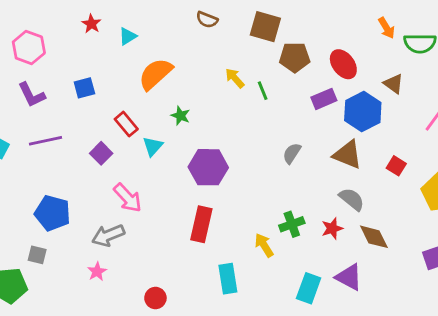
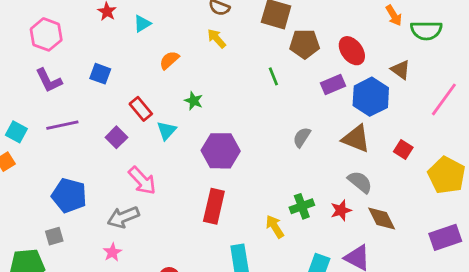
orange semicircle: (155, 74) -> (169, 60), size x0.6
yellow arrow: (235, 78) -> (217, 39), moved
blue square: (84, 88) -> (100, 74), turned 35
gray square: (37, 255) -> (54, 236), turned -30

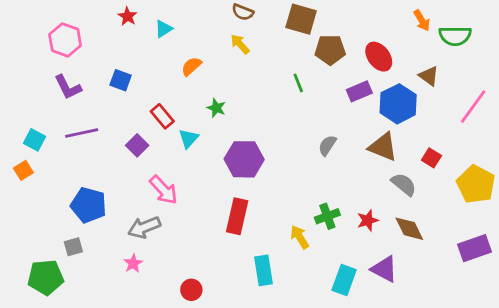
gray semicircle: (360, 182) -> (404, 184), moved

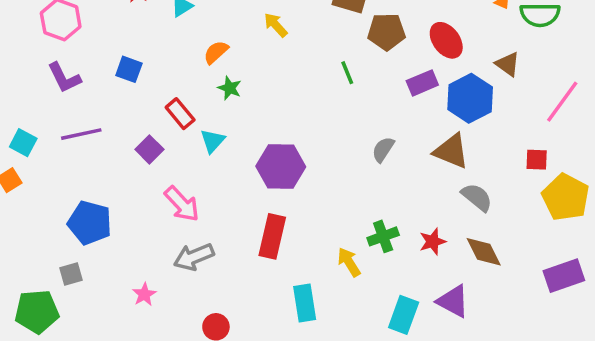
green star: (216, 108) -> (230, 88), moved
red square: (431, 158) -> (537, 160), moved, turned -30
gray arrow: (144, 227) -> (194, 257), moved

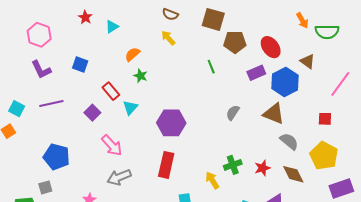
yellow pentagon: (566, 197) -> (324, 156), moved

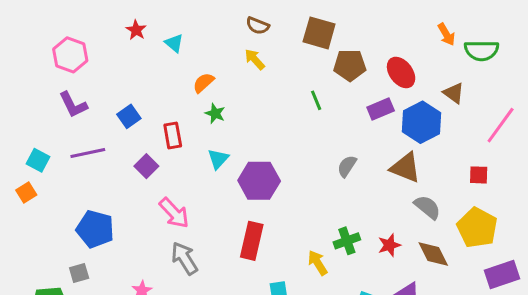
cyan triangle: (112, 27) -> (174, 43), turned -48
blue square: (80, 65) -> (129, 116), moved, turned 35
red rectangle: (111, 91) -> (173, 135), turned 30
cyan triangle: (130, 108) -> (218, 159), moved
gray arrow: (119, 177) -> (184, 258), turned 80

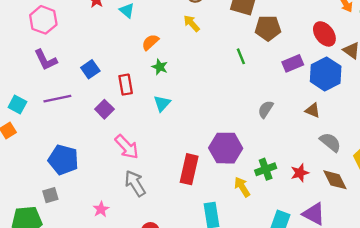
red ellipse: (401, 72) -> (324, 34), moved
brown triangle: (405, 168) -> (313, 110), size x0.6
purple hexagon: (259, 181) -> (226, 148), moved

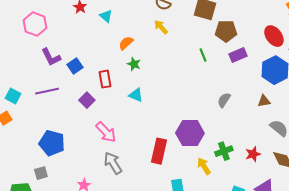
purple L-shape: (46, 60) -> (51, 57), moved
purple rectangle: (293, 63) -> (238, 55), moved
cyan triangle: (162, 103) -> (136, 95), turned -49
brown triangle: (313, 110) -> (264, 101), turned -32

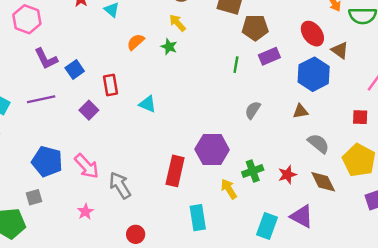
green line: (203, 55) -> (236, 65), moved, turned 32
green star: (134, 64) -> (169, 47), moved
pink arrow: (106, 132) -> (87, 166), moved

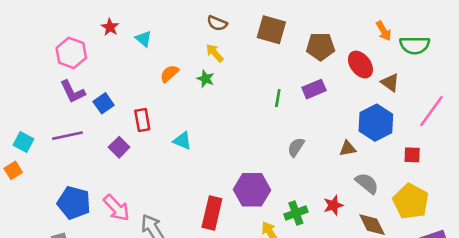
pink hexagon: (27, 19) -> (71, 53), moved
brown pentagon: (255, 28) -> (320, 46), moved
blue hexagon: (314, 74) -> (376, 123), moved
red star: (287, 175) -> (333, 205), moved

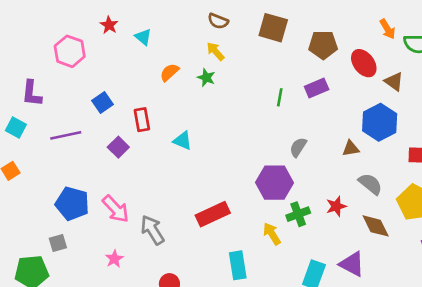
purple L-shape: (73, 92) -> (32, 93), moved, turned 32
cyan square: (24, 142) -> (16, 127), moved
purple hexagon: (252, 190) -> (275, 183), moved
red rectangle: (212, 213) -> (213, 214), turned 52

